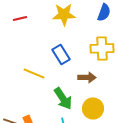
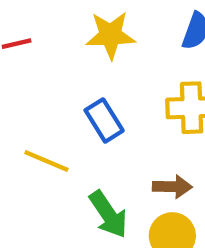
brown arrow: (87, 77) -> (172, 187), moved

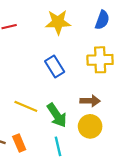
yellow line: (46, 161) -> (26, 106), moved

